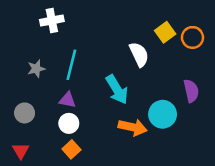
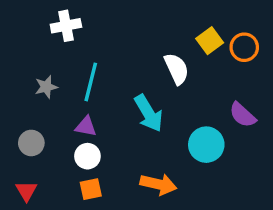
purple semicircle: (191, 91) -> (243, 115), turned 145
orange arrow: (133, 127) -> (158, 184), moved
orange square: (71, 149) -> (91, 189), turned 30

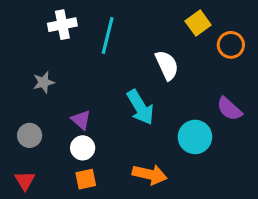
yellow square: (210, 41) -> (198, 23), moved
cyan line: (91, 82) -> (108, 36), moved
purple triangle: (86, 126) -> (81, 120), turned 30

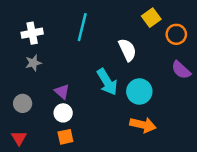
white cross: (62, 25) -> (32, 33), moved
purple semicircle: (229, 109) -> (181, 70), moved
cyan circle: (195, 137) -> (139, 91), moved
orange arrow: (150, 174) -> (143, 125), moved

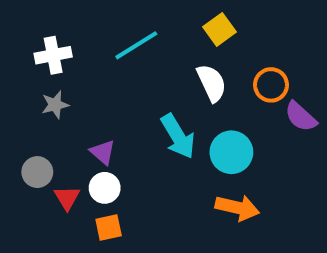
yellow square: (151, 18) -> (220, 29), moved
cyan line: (82, 27) -> (136, 45), turned 44
orange circle: (176, 34) -> (271, 85), moved
red triangle: (19, 138) -> (67, 198), moved

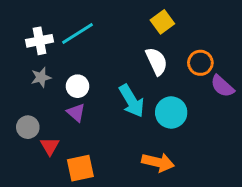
cyan line: (136, 45) -> (78, 34), moved
white circle: (105, 188) -> (78, 86), moved
orange arrow: (237, 208) -> (158, 162), moved
orange square: (109, 228) -> (80, 168), size x1.4

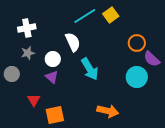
cyan line: (78, 34) -> (85, 16), moved
white semicircle: (157, 61) -> (73, 42), moved
cyan circle: (171, 113) -> (137, 77), moved
gray circle: (28, 127) -> (12, 74), moved

